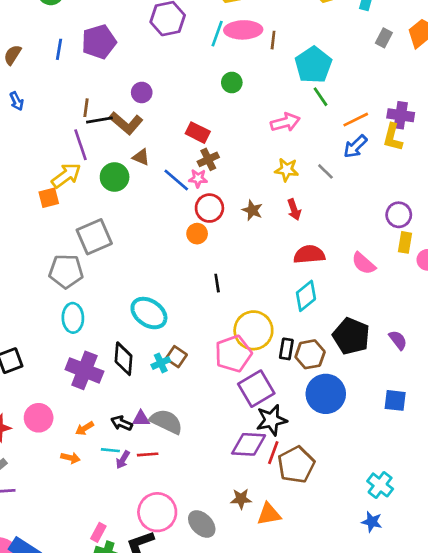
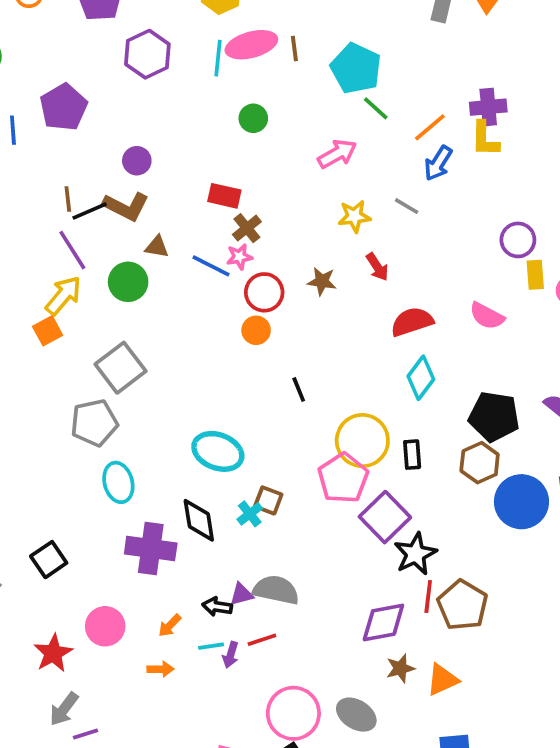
brown hexagon: (310, 354) -> (480, 463), moved
blue circle: (326, 394) -> (521, 502), moved
purple diamond: (249, 444) -> (383, 623), moved

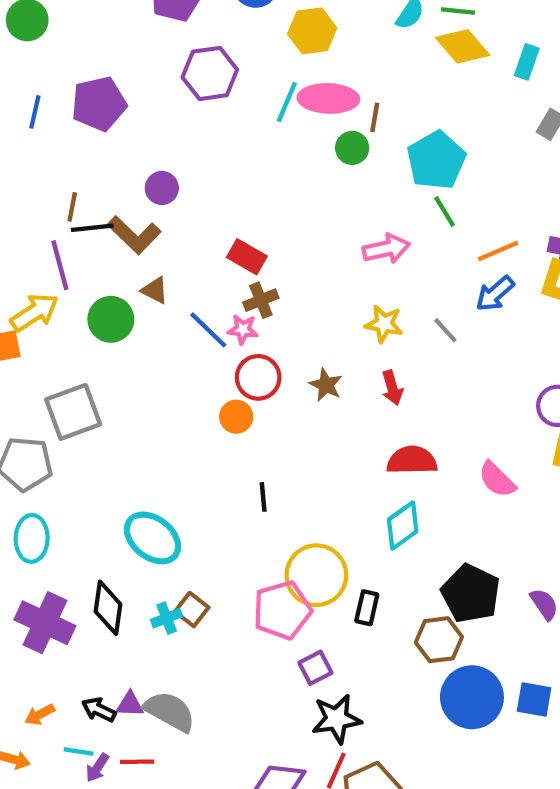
green circle: (253, 118) -> (352, 148), moved
purple square: (385, 517) -> (315, 668), size x0.6

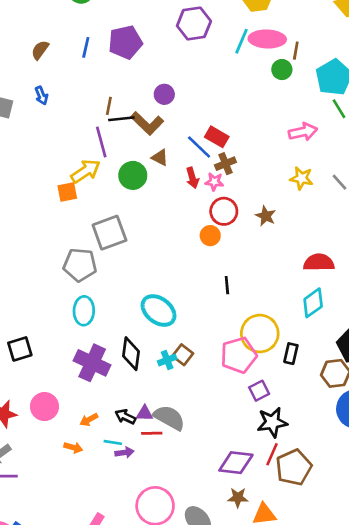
blue line: (208, 330) -> (199, 147), moved
red arrow: (392, 388) -> (192, 178), moved
red line: (137, 762) -> (152, 433), moved
purple arrow: (97, 768) -> (124, 452), turned -132

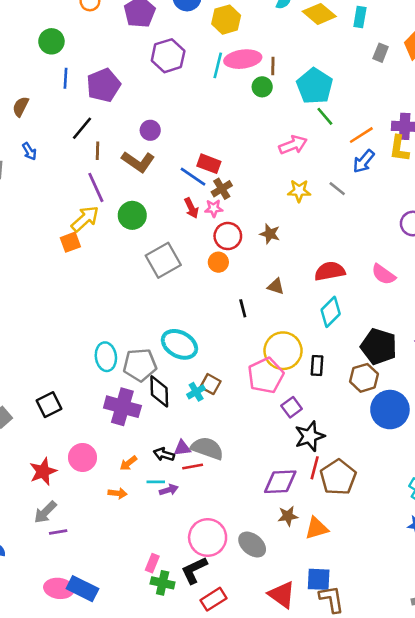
blue line: (86, 47) -> (66, 78), moved
black line: (121, 119) -> (82, 128), moved, turned -35
brown triangle: (160, 158) -> (276, 286), moved
gray square: (109, 233) -> (163, 260), moved
gray pentagon: (80, 265) -> (140, 365), moved

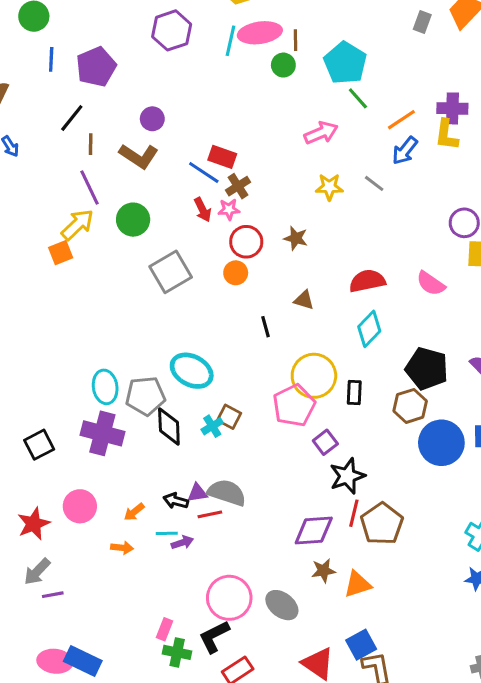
purple cross: (122, 407) -> (102, 433), moved
blue square: (319, 579) -> (361, 645), turned -30

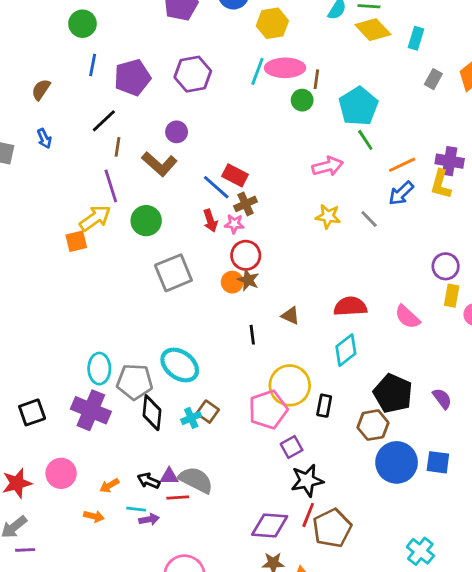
purple hexagon: (172, 30) -> (193, 74), moved
brown star: (296, 238) -> (248, 280), moved

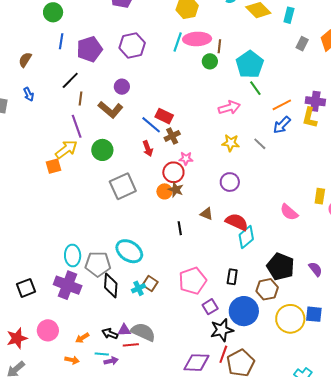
pink star: (234, 224) -> (186, 158), moved
purple circle: (446, 266) -> (230, 182), moved
red semicircle: (350, 306) -> (237, 222), moved, turned 30
yellow circle: (290, 385) -> (290, 319), moved
blue circle: (397, 462) -> (244, 311), moved

